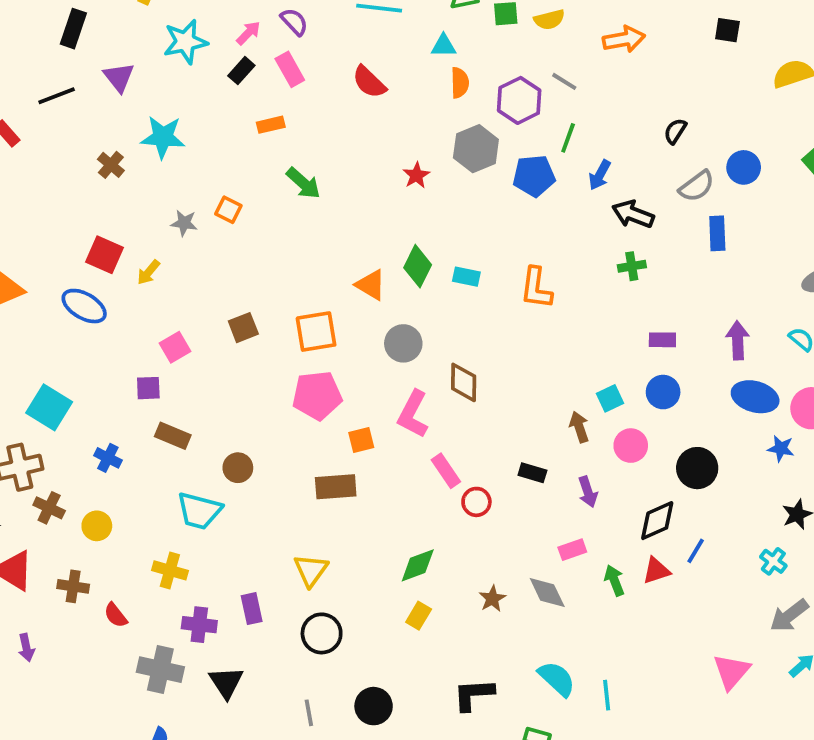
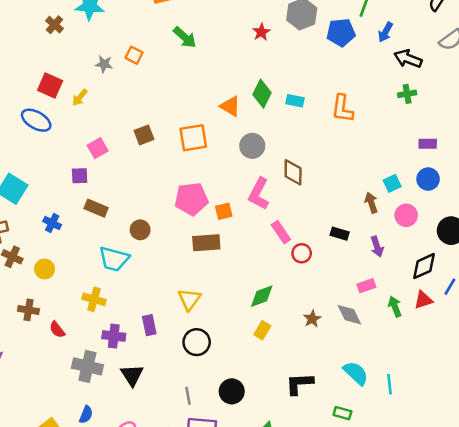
pink pentagon: (317, 395) -> (191, 199), moved

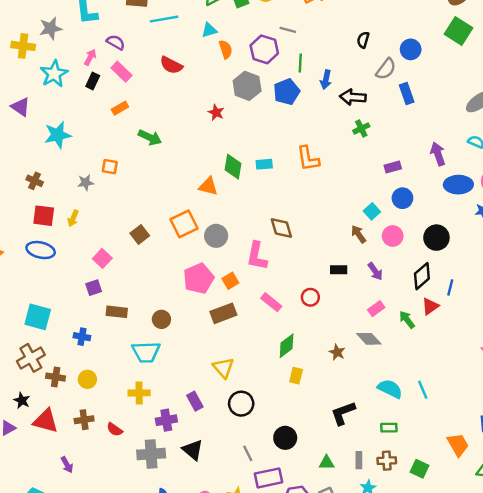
brown cross: (54, 25) -> (35, 181), moved
gray circle: (252, 146) -> (216, 236), moved
pink rectangle: (281, 232) -> (271, 302), moved

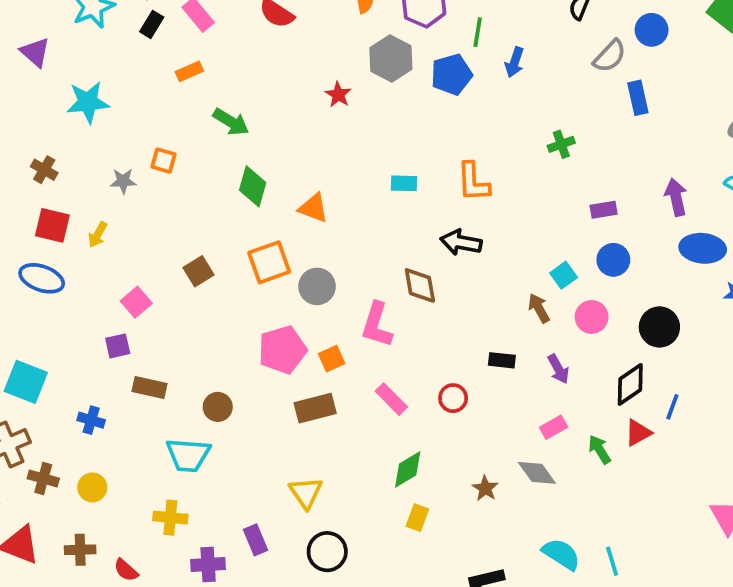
black arrow: (353, 97) -> (461, 242), moved
green diamond: (233, 167) -> (253, 186), moved

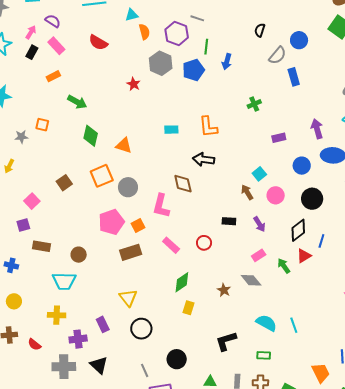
blue circle: (613, 260) -> (302, 166), moved

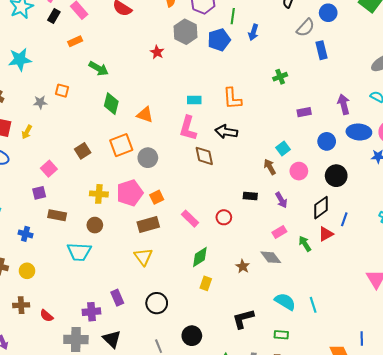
pink L-shape: (161, 206) -> (188, 128), moved
yellow triangle: (128, 298) -> (143, 257), moved
yellow cross: (57, 315) -> (99, 194), moved

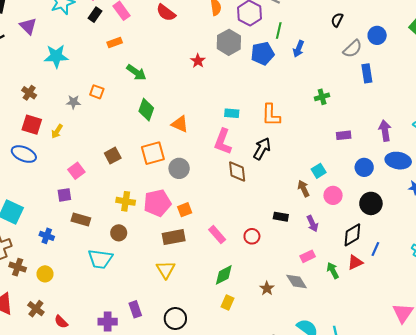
black arrow: (226, 132) -> (262, 149), turned 105
brown cross: (21, 305) -> (36, 309), turned 35

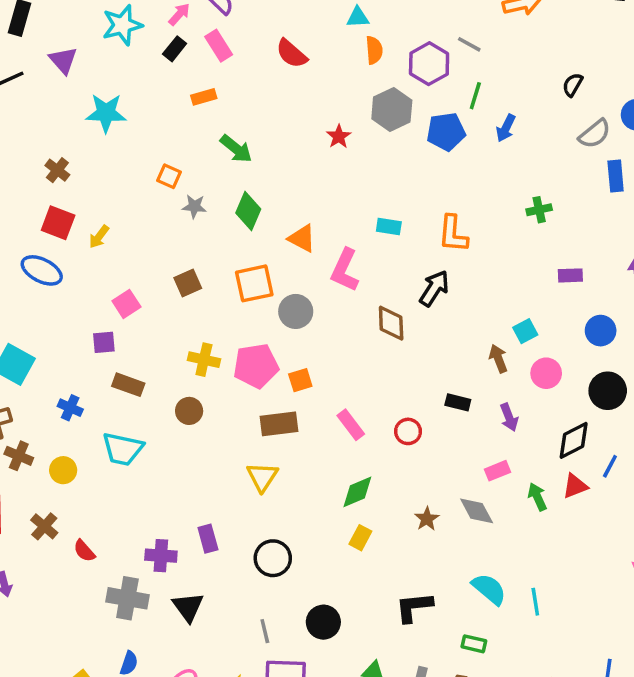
gray star: (73, 102) -> (194, 206), moved
pink L-shape: (223, 142) -> (345, 270), moved
cyan trapezoid: (100, 259) -> (123, 449), moved

